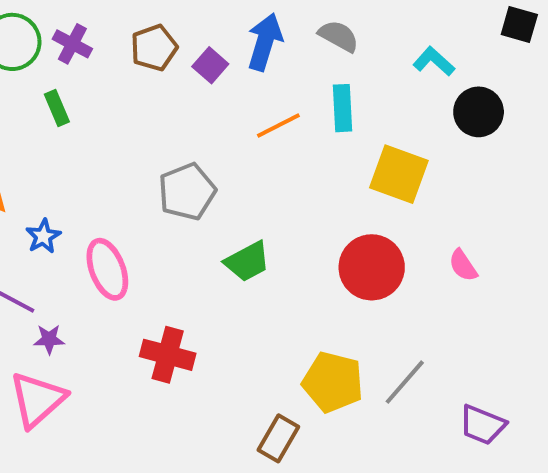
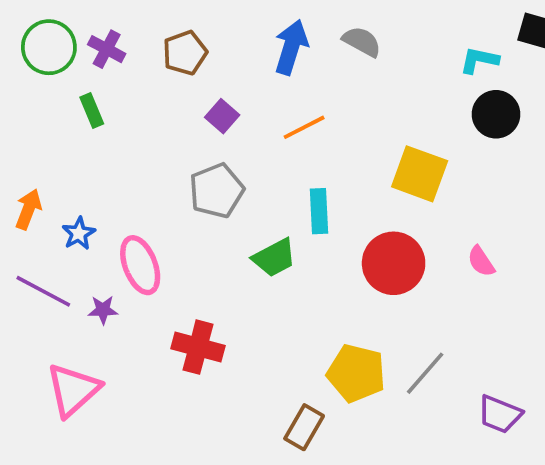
cyan L-shape: (434, 61) -> (479, 60), moved, turned -30
purple square: (210, 65) -> (222, 116), moved
cyan rectangle: (343, 108) -> (319, 211), moved
purple star: (49, 339) -> (103, 310), moved

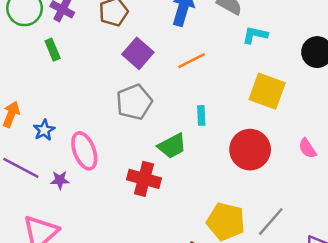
cyan L-shape: (479, 60) -> (255, 35), moved
purple square: (222, 116) -> (138, 53), size x1.4
cyan rectangle: (319, 211) -> (201, 115), size x0.7
red cross: (198, 347) -> (144, 179), moved

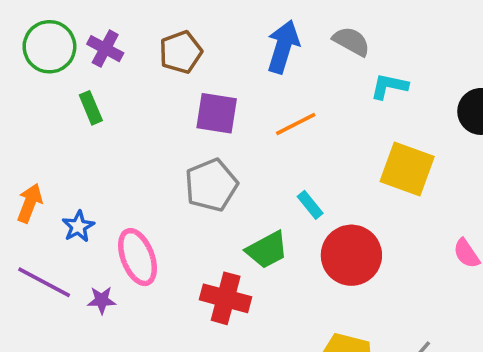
purple square: (138, 53) -> (217, 113), turned -32
cyan rectangle: (201, 115) -> (310, 205), turned -36
red circle: (250, 150) -> (351, 255), moved

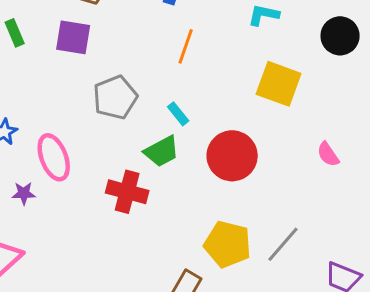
purple square: (217, 113) -> (73, 37), moved
orange line: (296, 124) -> (186, 46), turned -44
cyan rectangle: (310, 205) -> (178, 114), moved

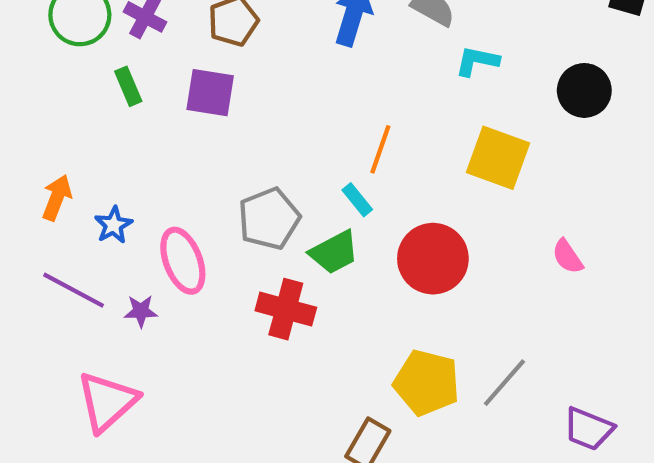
orange line: (186, 46) -> (380, 149), moved
gray pentagon: (115, 97) -> (269, 219), moved

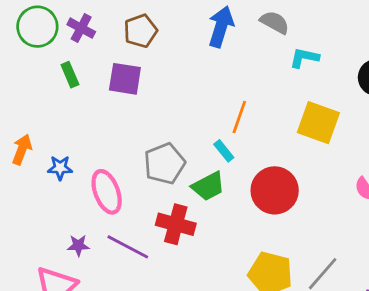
blue star: (113, 225) -> (60, 168), turned 30
purple line: (74, 290) -> (128, 247), moved
purple star: (141, 311) -> (78, 245), moved

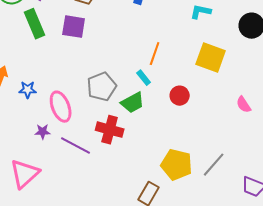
green rectangle: (70, 75) -> (35, 24), size x1.6
red circle: (275, 190) -> (180, 96), moved, size x0.6
purple star: (78, 245) -> (43, 132), moved

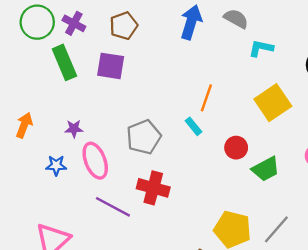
yellow square: (211, 58) -> (273, 103), turned 36
blue star: (28, 90) -> (56, 165), moved
green trapezoid: (133, 103) -> (266, 169), moved
purple star: (43, 132) -> (74, 129), moved

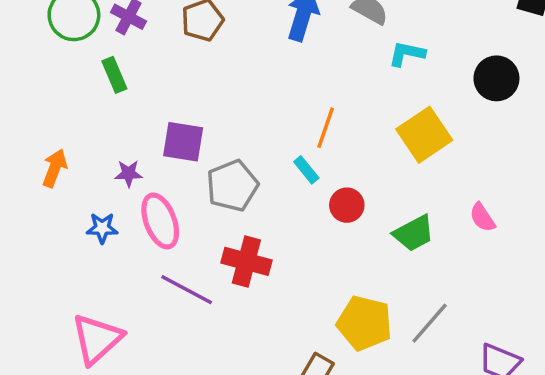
green rectangle: (64, 62) -> (114, 75), size x0.7
purple square: (111, 66) -> (183, 142), moved
red circle: (236, 148) -> (347, 205), moved

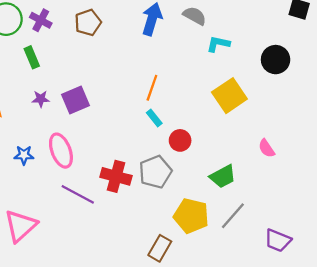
orange line: (326, 128) -> (152, 88), moved
purple square: (183, 142) -> (76, 100), turned -32
purple star: (129, 173) -> (41, 99), moved
gray pentagon: (232, 186) -> (155, 172), moved
green trapezoid: (414, 233) -> (223, 176), moved

